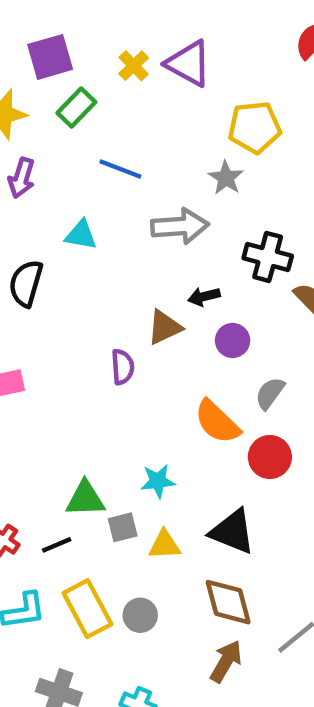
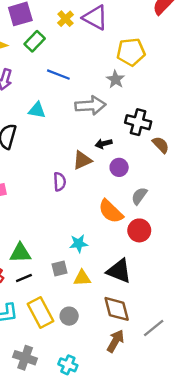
green triangle: (85, 499) -> (20, 253), moved

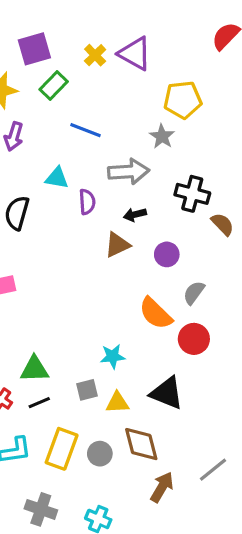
black arrow: (104, 144) -> (135, 215), moved
purple semicircle: (60, 182) -> (87, 202), moved
brown diamond: (117, 309) -> (141, 444), moved
yellow rectangle: (41, 312) -> (62, 449), turned 48

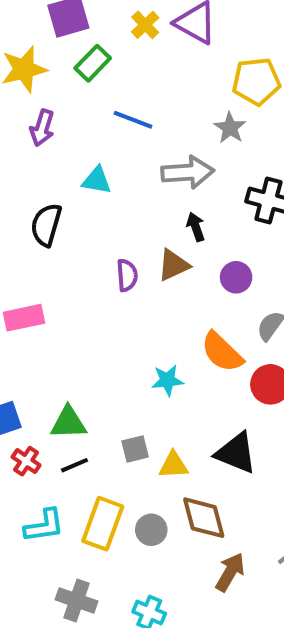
purple semicircle: (87, 202) -> (127, 275), moved
black arrow: (135, 215) -> (196, 227), turned 85
cyan star: (113, 356) -> (167, 380), moved

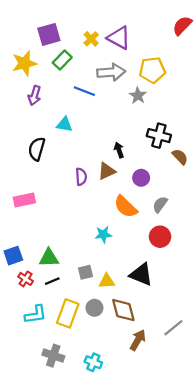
gray arrow: (188, 172) -> (111, 72), moved
orange semicircle: (222, 352) -> (126, 207), moved
gray circle: (151, 530) -> (94, 308), moved

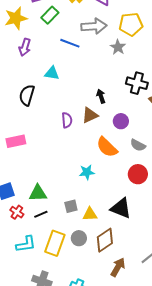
gray semicircle: (160, 204) -> (138, 145), turned -98
brown diamond: (123, 310) -> (105, 240), turned 70

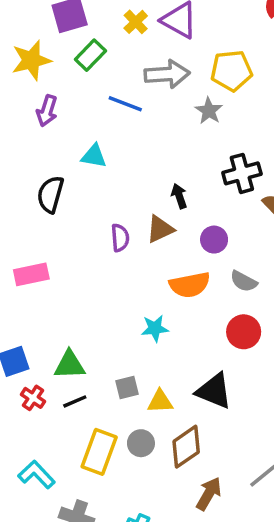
black cross: (137, 83) -> (242, 173), turned -30
orange semicircle: (107, 147) -> (190, 285), turned -55
cyan L-shape: (26, 244) -> (37, 475), moved, turned -125

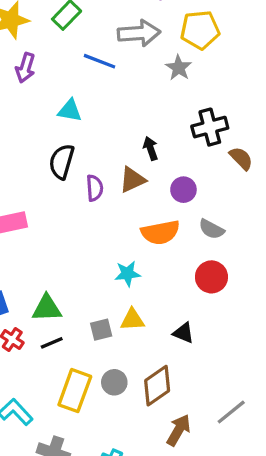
black semicircle: (50, 194) -> (62, 162), moved
black triangle: (214, 391) -> (183, 333), size x0.6
yellow triangle: (160, 401) -> (132, 320), moved

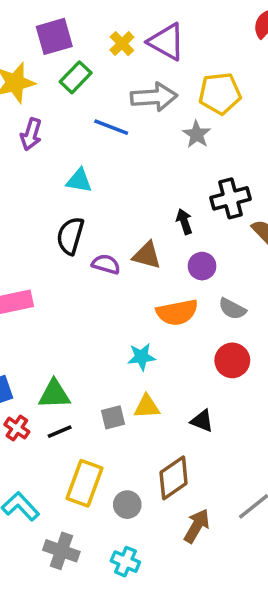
black arrow: (151, 148) -> (184, 222), moved
brown triangle: (132, 180) -> (147, 255), turned 40
purple semicircle: (95, 188) -> (106, 264), turned -70
gray circle: (114, 382) -> (127, 505), moved

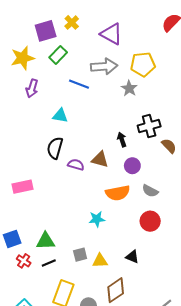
yellow cross: (122, 44) -> (72, 22), moved
yellow triangle: (147, 407) -> (100, 261), moved

